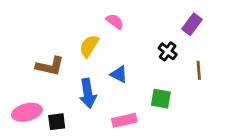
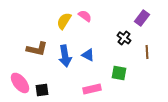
yellow semicircle: (89, 46) -> (64, 21), moved
blue arrow: (88, 93) -> (65, 56), moved
pink ellipse: (27, 112) -> (20, 83), turned 65

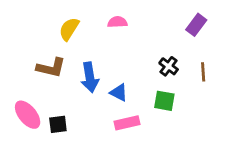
pink semicircle: (85, 16) -> (117, 22), turned -40
yellow semicircle: (64, 21) -> (69, 29), moved
black cross: (124, 38) -> (169, 66), moved
blue triangle: (88, 55) -> (119, 93), moved

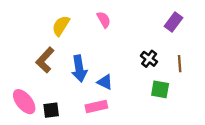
pink semicircle: (117, 22) -> (104, 20), turned 63
brown L-shape: (51, 68) -> (45, 60), turned 120
green square: (164, 101) -> (160, 89), moved
pink rectangle: (127, 123) -> (96, 107), moved

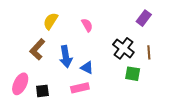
pink semicircle: (104, 20) -> (87, 25), moved
black cross: (149, 59) -> (123, 48), size x1.5
pink ellipse: (24, 102) -> (20, 84), turned 65

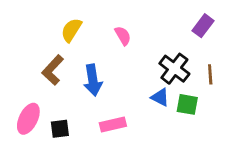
blue triangle: (87, 68) -> (160, 97), moved

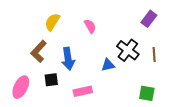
blue triangle: (160, 97) -> (108, 65), moved, turned -40
green square: (187, 104) -> (147, 93), moved
black square: (60, 129) -> (51, 80), moved

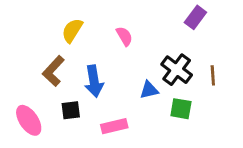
purple rectangle: (149, 19) -> (195, 17), moved
pink ellipse: (21, 87) -> (29, 120), turned -60
green square: (147, 93) -> (181, 109), moved

